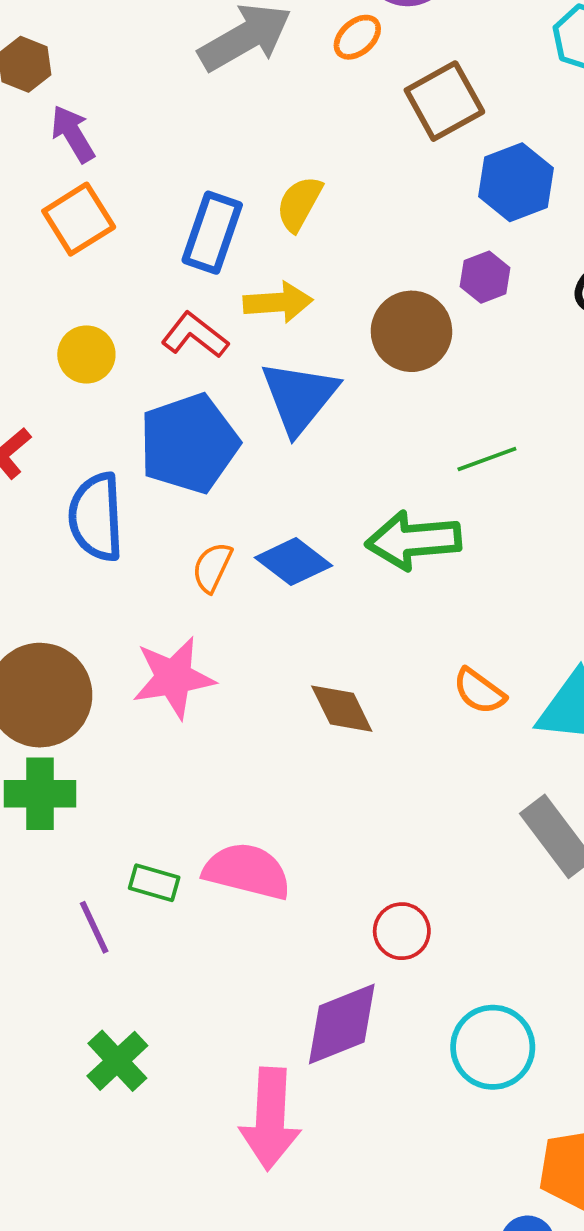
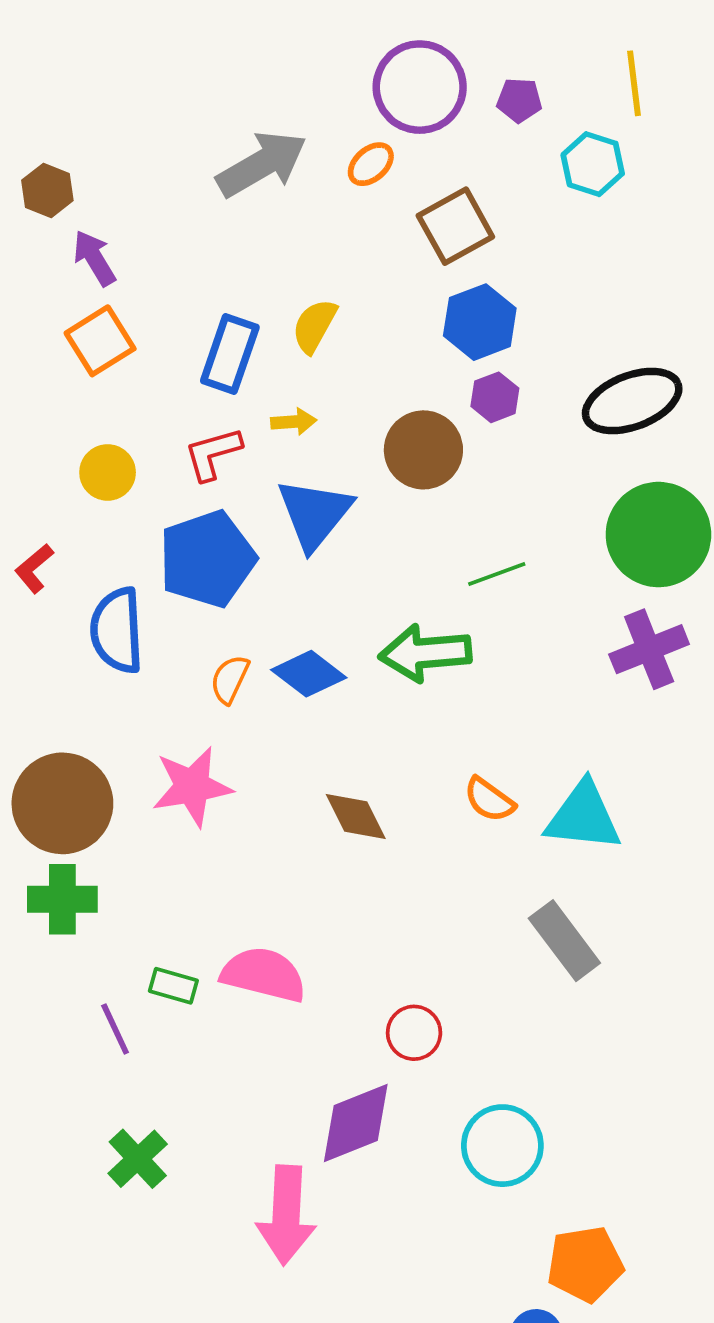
blue hexagon: (516, 182) -> (480, 322), moved
yellow arrow: (278, 302) -> (294, 422), size x0.7
red L-shape: (195, 335) -> (213, 454), turned -54

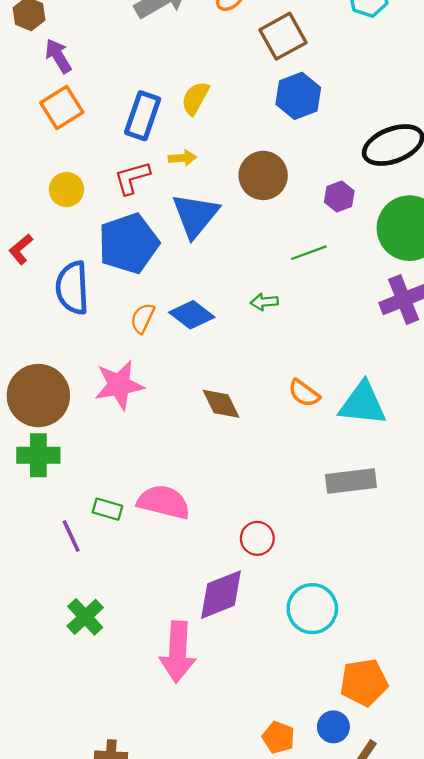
purple hexagon: (495, 397) -> (339, 197), moved
green arrow: (425, 653) -> (264, 302), size x0.5
gray rectangle: (564, 941) -> (351, 481), turned -60

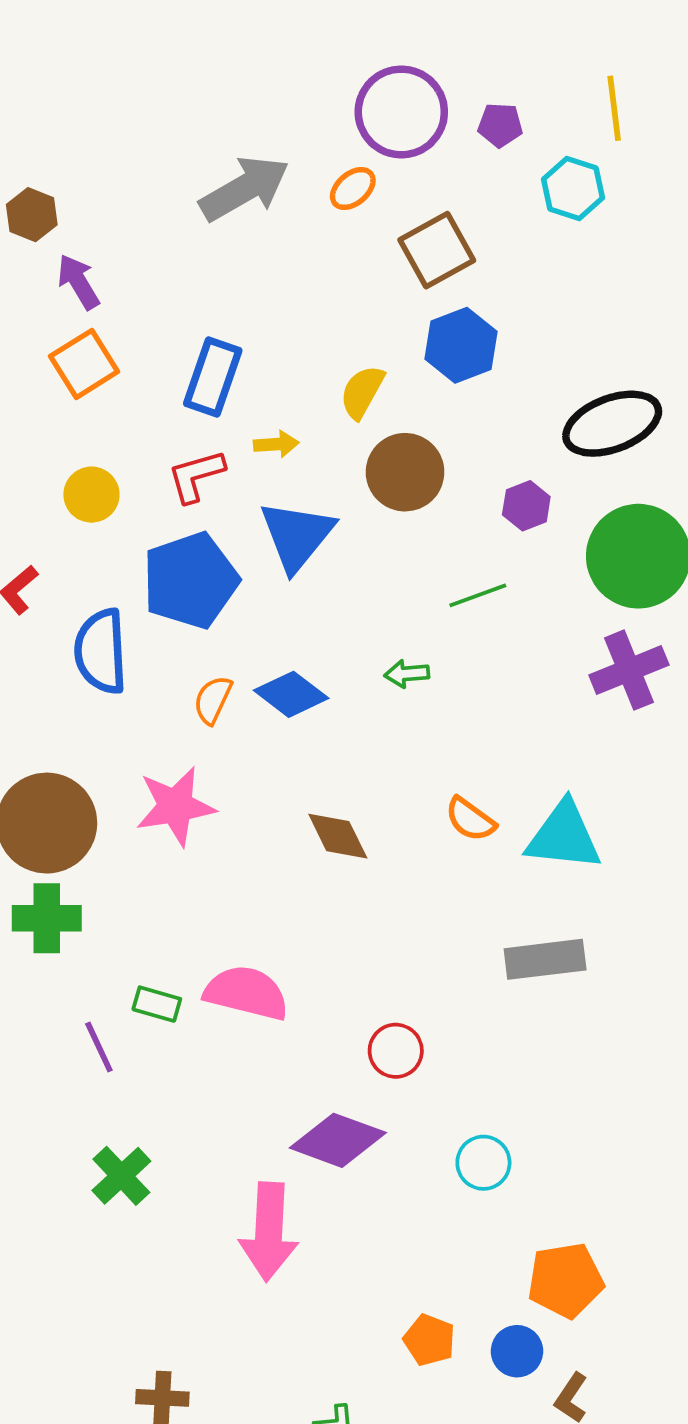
yellow semicircle: (195, 98) -> (362, 392), moved
purple diamond: (221, 595) -> (338, 1140), turned 42
cyan circle: (312, 609) -> (483, 1163), size x0.7
orange pentagon: (278, 737) -> (429, 1340), moved

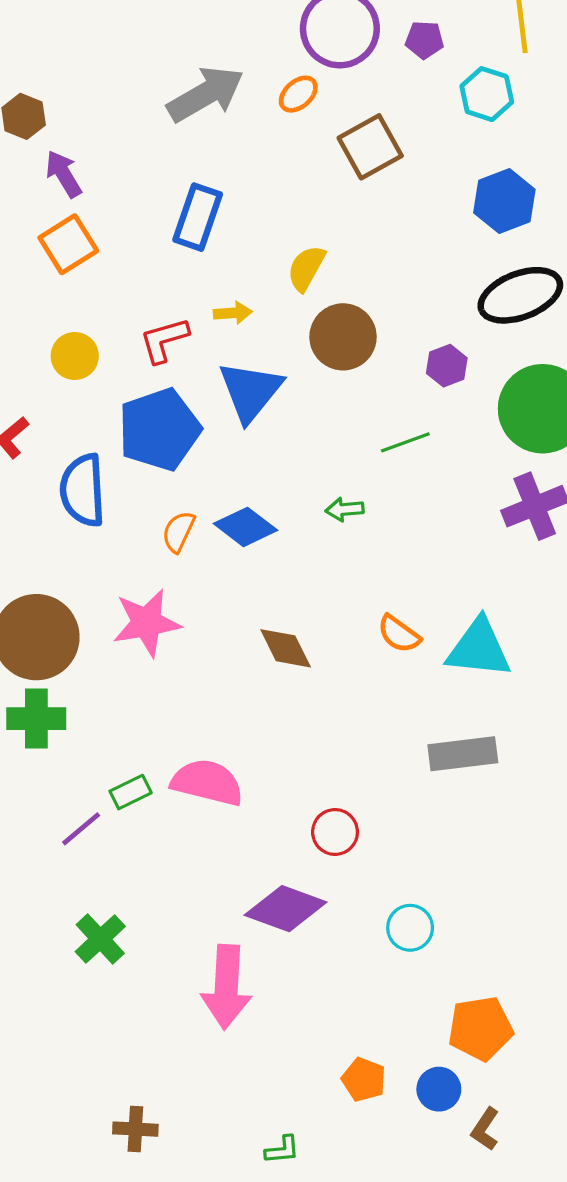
blue hexagon: (461, 345) -> (504, 201), moved
blue rectangle: (213, 377) -> (198, 217), moved
green rectangle: (157, 1004) -> (131, 792), turned -42
purple line: (99, 1047) -> (81, 829), turned 75

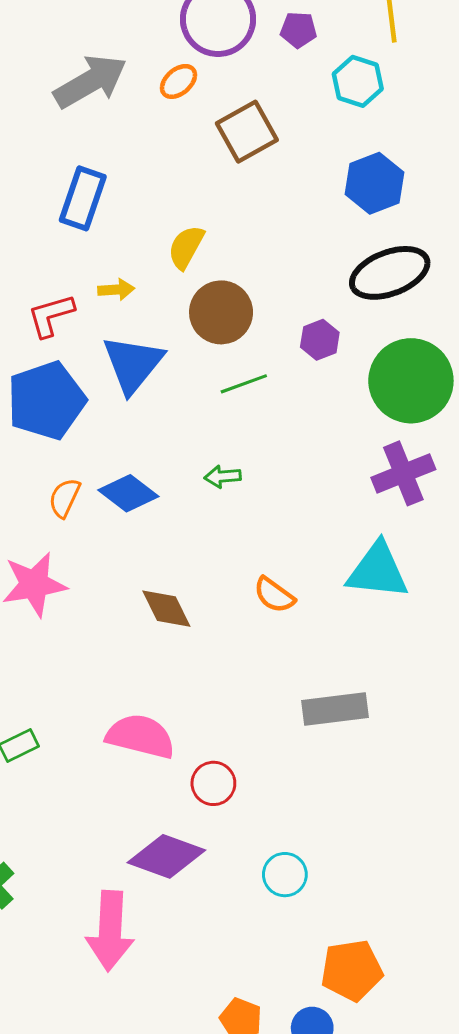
green line: (405, 442) -> (244, 384), moved
cyan triangle: (479, 648) -> (378, 571), moved
pink semicircle: (207, 782) -> (141, 736), moved

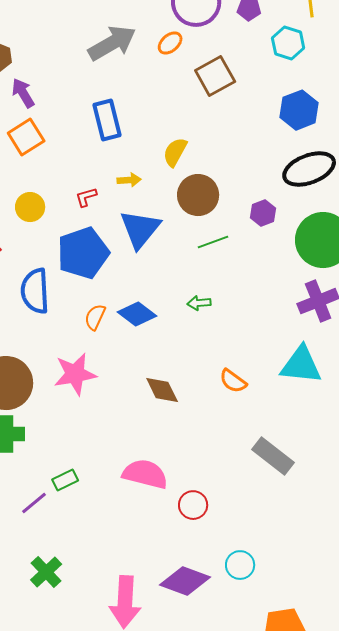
blue rectangle: (83, 198) -> (107, 120), turned -33
red L-shape: (51, 315) -> (86, 197), size x0.7
gray rectangle: (335, 709) -> (273, 456), turned 45
purple diamond: (166, 856) -> (185, 581), moved

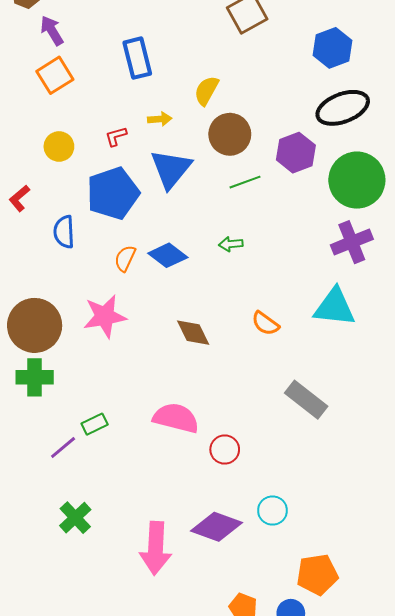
purple hexagon: (263, 213) -> (296, 153), size x1.5
blue semicircle: (35, 291) -> (64, 232), size x0.7

